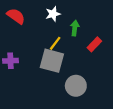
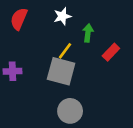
red semicircle: (16, 16) -> (19, 19), turned -102
gray circle: (76, 86) -> (70, 111), moved

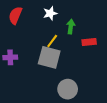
red rectangle: (111, 52) -> (89, 42), turned 40
gray circle: (70, 111) -> (68, 89), moved

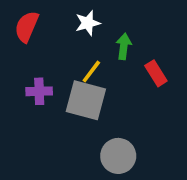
red rectangle: (89, 42) -> (156, 73), turned 64
purple cross: (10, 57) -> (39, 91), moved

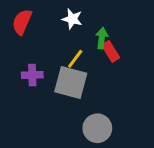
white star: (88, 23) -> (72, 19), turned 30
red rectangle: (156, 73) -> (111, 51), moved

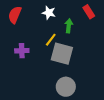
red rectangle: (111, 51) -> (89, 12), moved
gray square: (71, 82) -> (62, 54), moved

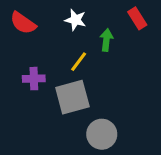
red semicircle: (15, 15) -> (23, 23), turned -78
gray square: (62, 54) -> (72, 97), moved, turned -30

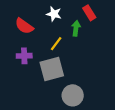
red rectangle: (137, 18) -> (89, 13), moved
red semicircle: (23, 23) -> (24, 26), moved

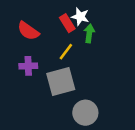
red rectangle: (89, 13) -> (67, 23), moved
white star: (54, 14) -> (80, 17), moved

